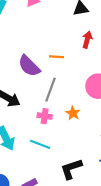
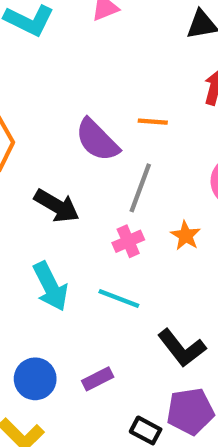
pink cross: (45, 116) -> (128, 241), turned -32
black L-shape: (71, 169) -> (182, 348), turned -110

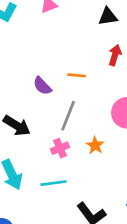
purple semicircle: (97, 140) -> (42, 86), size x0.7
cyan line: (119, 298) -> (54, 183), turned -30

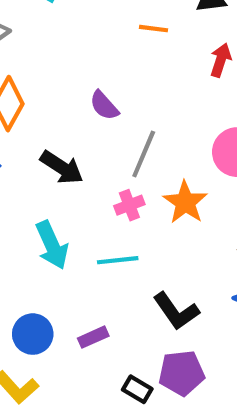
orange line: (77, 75) -> (153, 29), moved
orange star: (95, 145) -> (185, 202), size x1.5

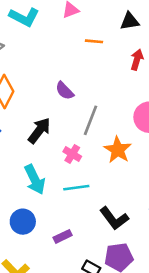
black arrow: (62, 167) -> (39, 130), turned -84
pink cross: (129, 205) -> (72, 154), moved, turned -36
blue circle: (33, 334) -> (23, 222), moved

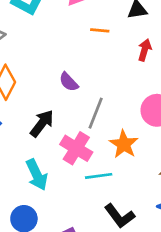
pink cross: (72, 154) -> (76, 148), size x1.6
cyan line: (76, 188) -> (99, 176), moved

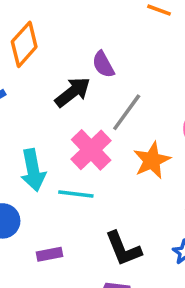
black arrow: (42, 123) -> (73, 92), moved
cyan line: (99, 176) -> (76, 194), moved

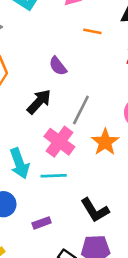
purple semicircle: (103, 64) -> (58, 66), moved

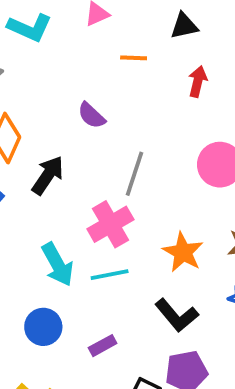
black arrow: (39, 102) -> (48, 175), moved
pink cross: (59, 142) -> (110, 224), turned 32
orange star: (105, 142) -> (183, 252), moved

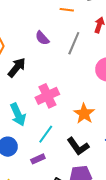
gray line: (134, 174) -> (74, 43), moved
cyan line: (110, 275) -> (46, 134), moved, turned -48

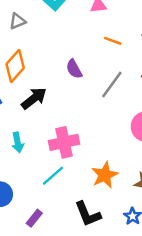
cyan arrow: (18, 115) -> (18, 142), moved, size x0.7
cyan line: (46, 134) -> (53, 176), moved
purple rectangle: (38, 159) -> (34, 218), turned -40

